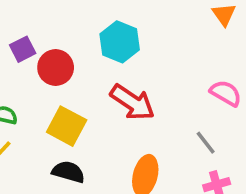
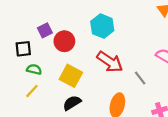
gray line: (206, 143) -> (140, 78), moved
black semicircle: (68, 172) -> (72, 103), turned -48

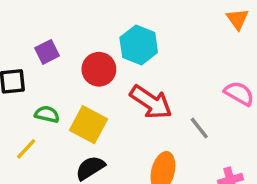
red circle: (64, 41) -> (99, 69), moved
green semicircle: (34, 69) -> (47, 114), moved

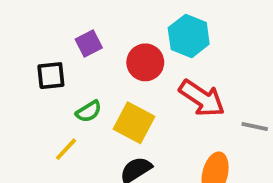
green semicircle: (47, 114) -> (89, 111), turned 135
gray line: (199, 128) -> (255, 127), turned -40

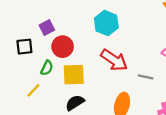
red circle: (145, 62) -> (63, 47), moved
green semicircle: (89, 111) -> (47, 68), turned -32
yellow square: (134, 123) -> (74, 75), turned -30

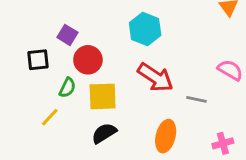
purple square: (47, 28) -> (67, 35), turned -32

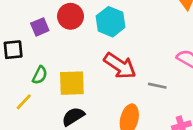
purple square: (67, 35) -> (40, 27), turned 36
red circle: (88, 60) -> (70, 16), moved

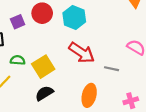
green semicircle: (40, 75) -> (18, 60), turned -112
yellow square: (72, 83) -> (43, 67), turned -30

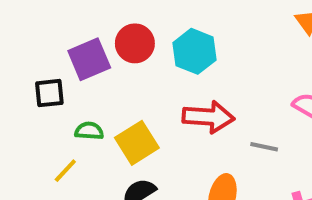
purple square: (18, 22) -> (89, 59), size x1.5
red arrow: (82, 53) -> (208, 117), turned -30

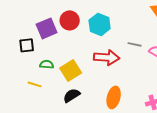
gray line: (264, 147) -> (135, 44), moved
yellow line: (65, 171) -> (35, 84), turned 64

